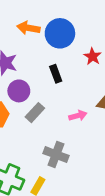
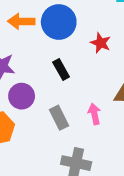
gray rectangle: (35, 113) -> (59, 118), moved, turned -60
pink arrow: (78, 116) -> (94, 114), turned -78

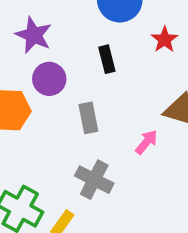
pink arrow: (94, 114) -> (146, 142), moved, turned 36

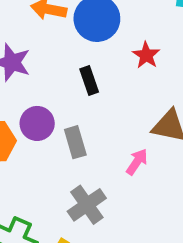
purple circle: (49, 79) -> (37, 123), moved
gray cross: (94, 180) -> (87, 205), turned 33

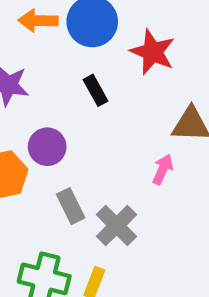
red star: (146, 55) -> (153, 52), size x1.5
gray rectangle: (75, 142) -> (71, 206), moved

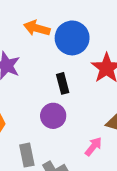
purple circle: (47, 147) -> (53, 116), moved

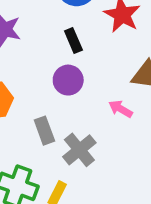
pink arrow: (93, 147) -> (121, 109), turned -90

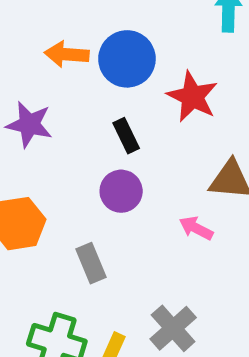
gray cross: (79, 150) -> (173, 328), moved

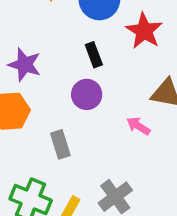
purple star: (29, 124) -> (25, 65), moved

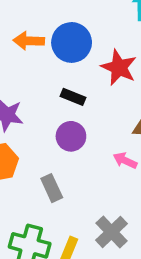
black rectangle: (94, 55) -> (73, 97), turned -40

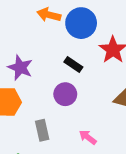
pink arrow: (125, 160) -> (88, 137), moved

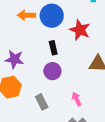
black rectangle: (73, 65) -> (53, 48), turned 56
pink arrow: (88, 137) -> (77, 99), turned 40

